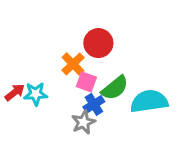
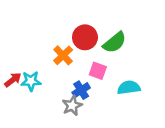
pink square: (86, 82) -> (98, 71), moved
green semicircle: (115, 88) -> (115, 42), moved
cyan semicircle: (149, 101) -> (129, 88), size x0.7

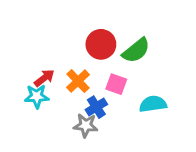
orange cross: (63, 55) -> (78, 81), moved
red arrow: (13, 80) -> (44, 78), moved
gray star: (72, 106) -> (86, 125), turned 30

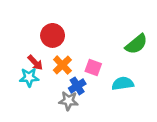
red circle: (101, 44) -> (53, 35), moved
green semicircle: (136, 50) -> (136, 44), moved
red arrow: (44, 78) -> (35, 63), turned 84

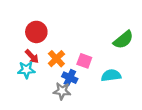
red circle: (53, 35) -> (36, 32), moved
blue cross: (77, 86) -> (70, 78), turned -32

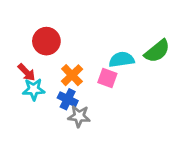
red arrow: (32, 56) -> (27, 72), moved
cyan semicircle: (111, 75) -> (122, 60), moved
blue cross: (70, 78) -> (68, 99), moved

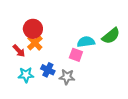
orange cross: (72, 75) -> (35, 43), moved
cyan star: (34, 89) -> (26, 75), moved
gray star: (79, 116) -> (67, 77), moved

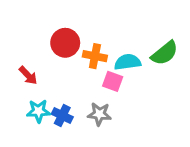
red circle: (33, 29) -> (65, 43), moved
orange cross: (35, 43) -> (95, 56), moved, turned -35
blue cross: (48, 70) -> (62, 115), moved

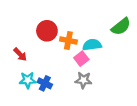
green semicircle: (165, 53) -> (121, 26), moved
pink square: (113, 81) -> (81, 59), turned 32
gray star: (99, 114) -> (83, 80), moved

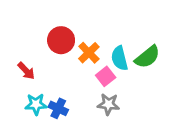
green semicircle: (121, 26) -> (147, 57), moved
orange cross: (68, 40) -> (89, 53), turned 35
cyan semicircle: (92, 45) -> (120, 58), turned -96

